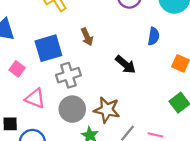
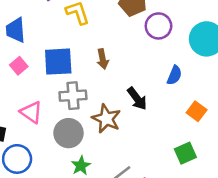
pink square: (17, 69) -> (19, 66), moved
brown star: (107, 110) -> (106, 119), moved

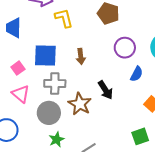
purple circle: (158, 26) -> (125, 48), moved
pink square: (19, 66) -> (18, 68), moved

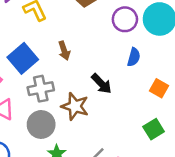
purple circle: (125, 48) -> (125, 19), moved
blue square: (45, 55) -> (23, 58), turned -30

